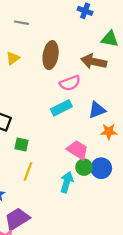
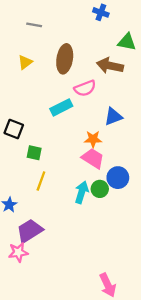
cyan rectangle: (61, 108) -> (61, 107), moved
orange star: (109, 132) -> (93, 139), moved
green circle: (84, 167) -> (100, 189), moved

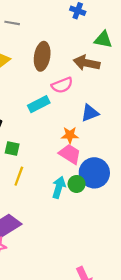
blue circle: (118, 178) -> (94, 173), size x1.4

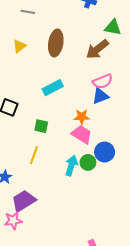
brown arrow: (87, 63) -> (97, 49), turned -50
pink semicircle: (62, 85) -> (102, 81), moved
green square: (12, 148) -> (41, 126), moved
blue circle: (94, 173) -> (105, 152), size x0.7

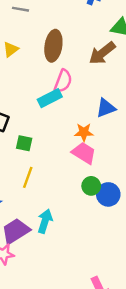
pink semicircle: (102, 81) -> (63, 81), moved, turned -48
green square: (41, 126) -> (24, 143), moved
blue circle: (105, 152) -> (108, 194), moved
cyan arrow: (71, 166) -> (45, 221), moved

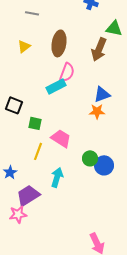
brown arrow: (102, 53) -> (99, 49), turned -30
orange star: (84, 132) -> (97, 111), moved
pink trapezoid: (84, 153) -> (61, 138), moved
cyan arrow: (45, 221) -> (57, 177), moved

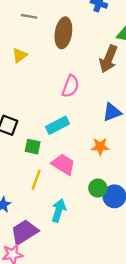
brown ellipse: (59, 43) -> (63, 33), moved
cyan rectangle: (56, 86) -> (58, 125), moved
orange star: (97, 111) -> (100, 147), moved

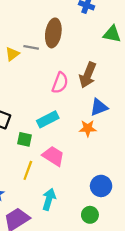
gray line: (29, 16) -> (31, 47), moved
brown arrow: (108, 59) -> (88, 75), moved
orange star: (100, 147) -> (88, 128), moved
green circle: (98, 188) -> (90, 215), moved

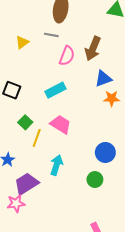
gray line: (31, 47) -> (51, 35), moved
yellow triangle: (12, 54) -> (22, 42), moved
orange star: (88, 128) -> (112, 98), moved
green square: (24, 139) -> (25, 122), moved, turned 32

